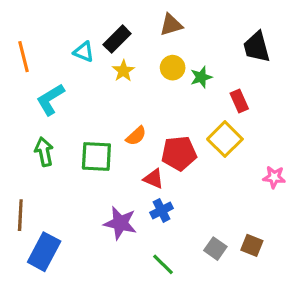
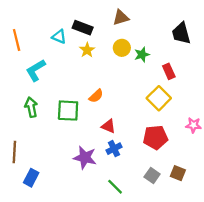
black rectangle: (117, 39) -> (83, 28), turned 66
red pentagon: (179, 153) -> (155, 137), moved
blue rectangle: (44, 252) -> (31, 178), size x0.7

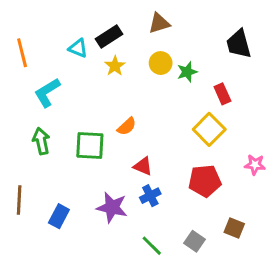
black rectangle: (83, 28) -> (109, 36), turned -54
gray square: (152, 175) -> (194, 241), moved
blue rectangle: (31, 178) -> (59, 216), moved

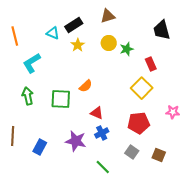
gray square: (194, 241) -> (132, 152), moved

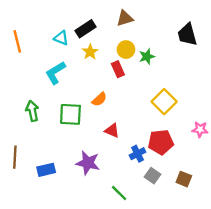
cyan L-shape: (32, 63) -> (55, 73), moved
red rectangle: (151, 64) -> (118, 69), moved
blue cross: (102, 133) -> (138, 154), moved
blue rectangle: (40, 147) -> (46, 170), turned 49

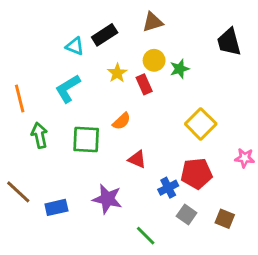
orange line: (17, 41) -> (20, 98), moved
yellow star: (90, 52) -> (117, 73), moved
brown line: (15, 157) -> (18, 192), turned -50

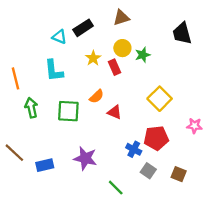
cyan L-shape: (68, 89) -> (54, 71), turned -65
red triangle: (137, 159) -> (115, 112), moved
blue cross: (168, 188) -> (134, 149), turned -35

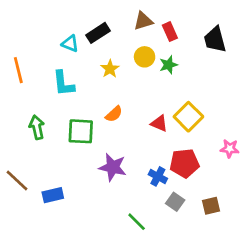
red rectangle: (115, 67) -> (170, 32), moved
orange line: (16, 78) -> (18, 70), moved
red triangle: (115, 112) -> (159, 123), moved
purple star: (85, 158) -> (113, 167), moved
brown square: (179, 174) -> (211, 206), turned -35

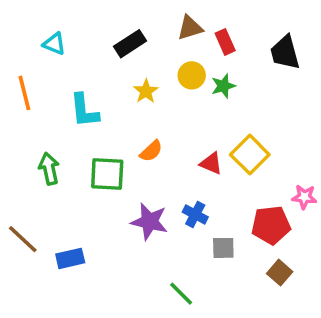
cyan triangle: (70, 44) -> (54, 44), moved
red pentagon: (184, 163) -> (271, 225), moved
blue cross: (158, 176) -> (195, 214), moved
gray square: (175, 202) -> (223, 248), moved, turned -36
brown square: (211, 206) -> (280, 273), turned -36

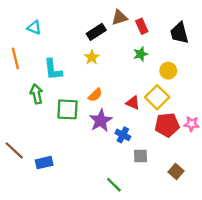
black rectangle: (130, 44) -> (96, 32), moved
yellow circle: (192, 75) -> (168, 71), moved
green arrow: (49, 169) -> (36, 94), moved
purple star: (149, 221) -> (101, 120), moved, turned 30
red pentagon: (271, 225) -> (167, 125), moved

